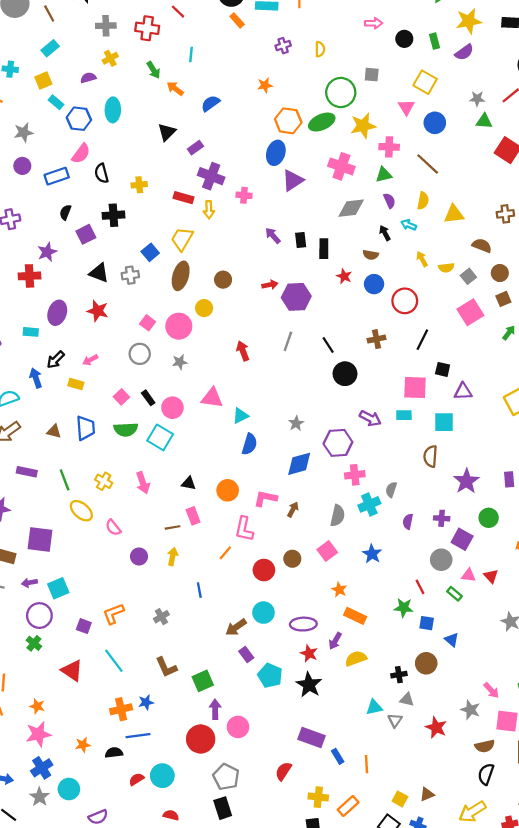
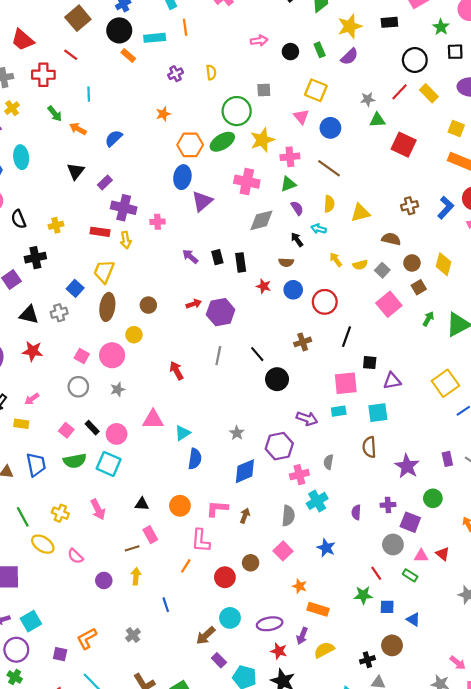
gray semicircle: (391, 490) -> (328, 462), moved

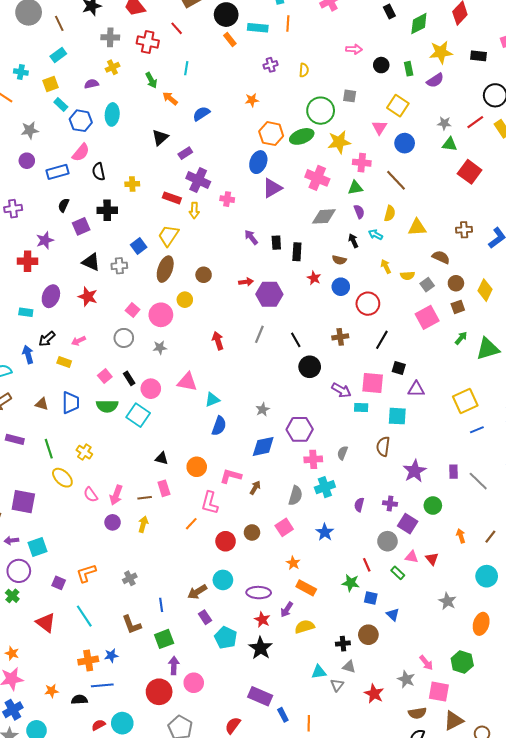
purple arrow: (307, 419) -> (341, 390), moved
pink arrow: (98, 509) -> (116, 495), moved, turned 36
blue line: (166, 605) -> (161, 605), moved

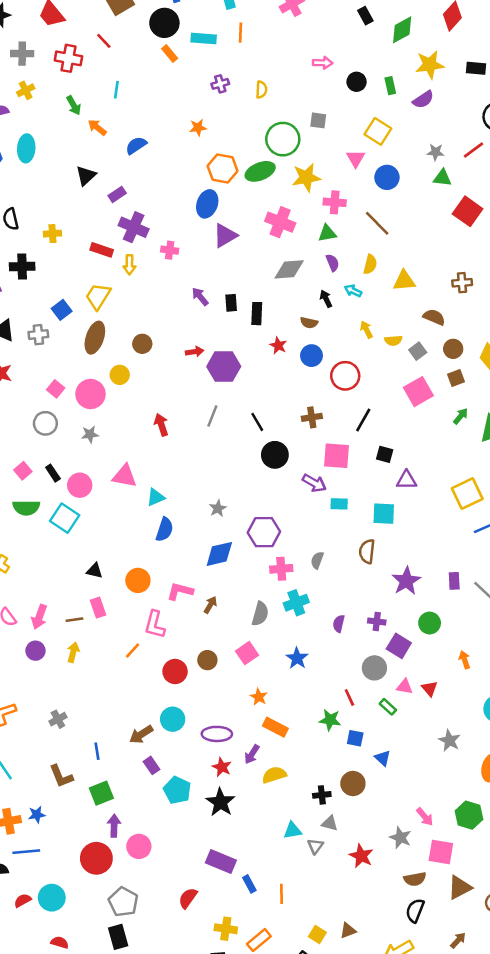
pink square: (373, 383) -> (337, 456), moved

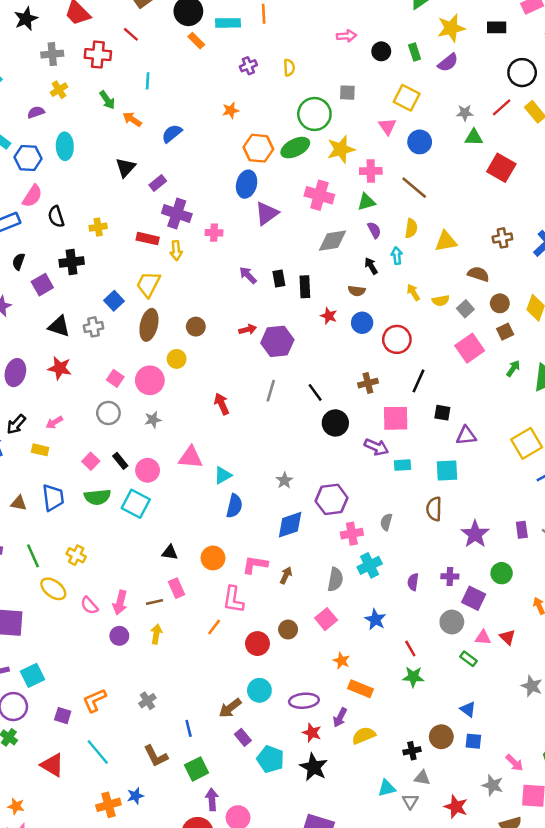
cyan arrow: (353, 291) -> (397, 256), turned 63
red line: (349, 698) -> (410, 649), moved
blue square: (355, 738) -> (473, 741), moved

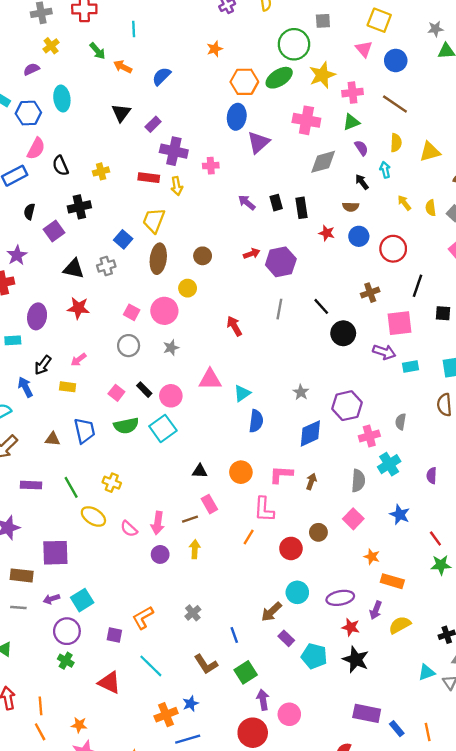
yellow semicircle: (441, 301) -> (431, 208), turned 98
cyan square: (136, 504) -> (163, 428), turned 32

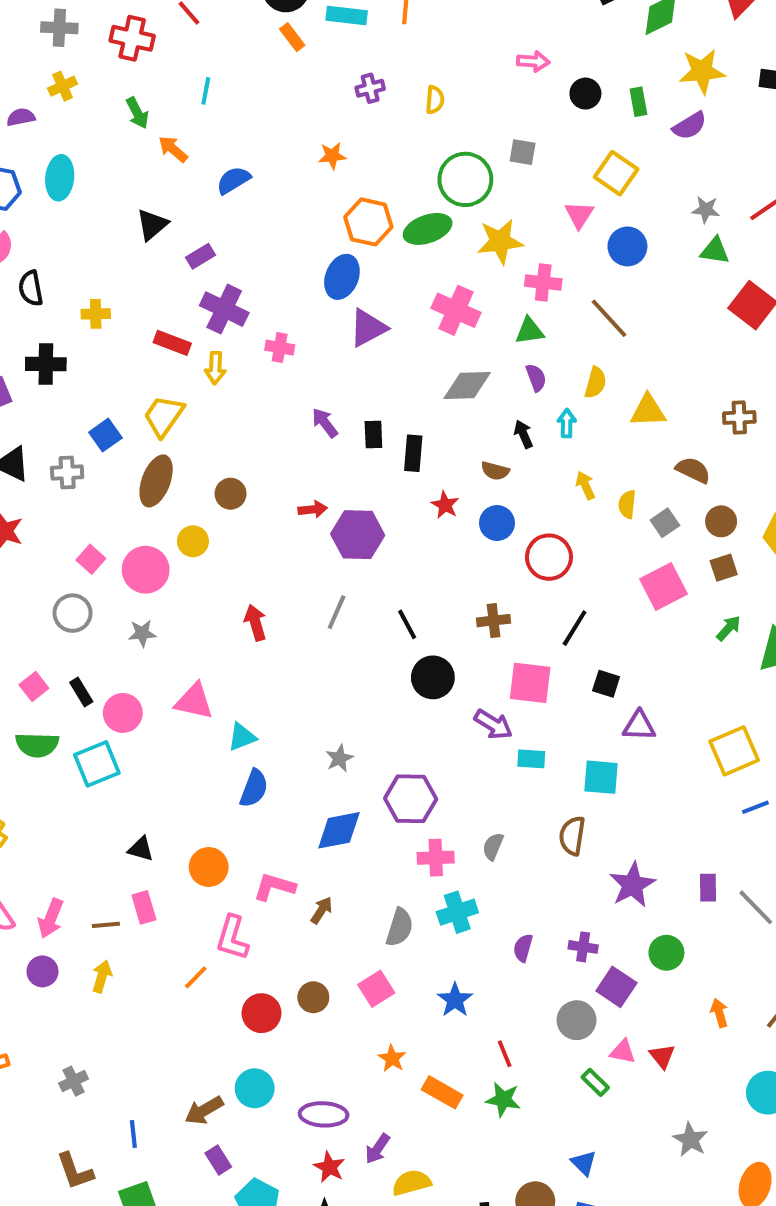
orange rectangle: (392, 581) -> (442, 1092), moved

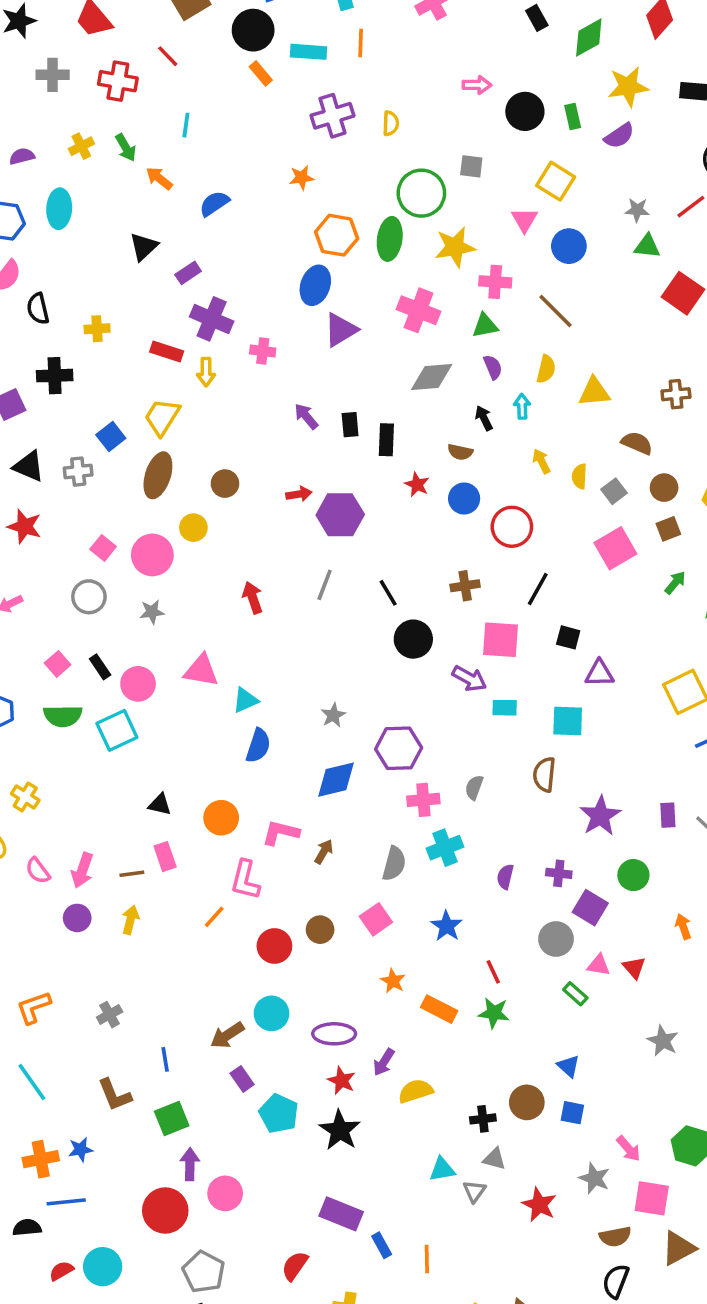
yellow cross: (62, 86) -> (81, 146), moved
purple cross: (370, 88) -> (333, 116), size x1.6
black circle: (585, 94) -> (525, 111), size x1.4
green ellipse: (428, 229) -> (390, 239), turned -60

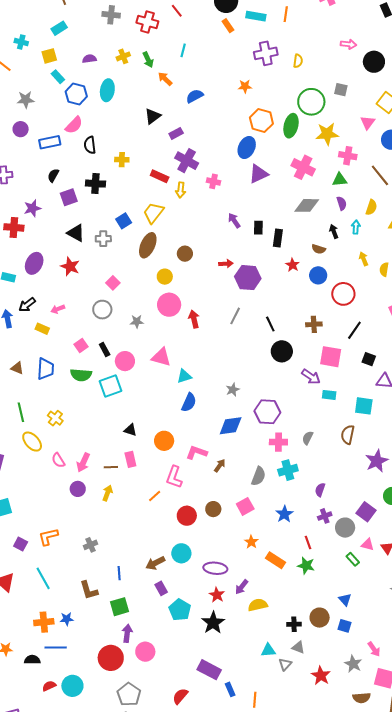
pink circle: (152, 555) -> (169, 305), moved
purple cross: (559, 873) -> (325, 516), moved, turned -32

